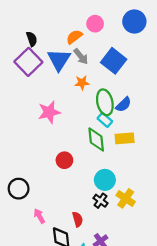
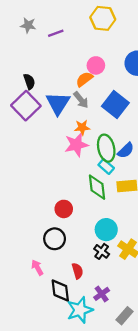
orange semicircle: (74, 37) -> (84, 79), moved
pink star: (49, 112) -> (76, 145), moved
black circle: (19, 189) -> (55, 239), moved

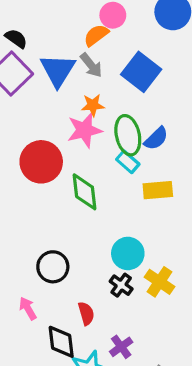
black semicircle: (29, 82) -> (16, 39), turned -35
green diamond: (97, 187) -> (84, 192), moved
red circle: (64, 209) -> (41, 162), moved, size x1.6

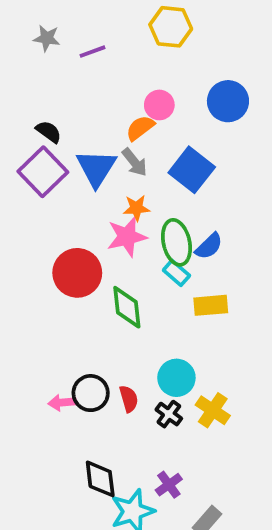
pink arrow: (28, 308) -> (62, 403), moved, turned -65
red semicircle: (86, 313) -> (129, 399), moved

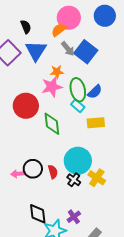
pink circle: (159, 105) -> (69, 18), size x1.5
black semicircle: (49, 132) -> (26, 27), moved, turned 32
gray arrow: (134, 162) -> (68, 49), moved
cyan circle: (176, 378) -> (78, 161), size x1.4

